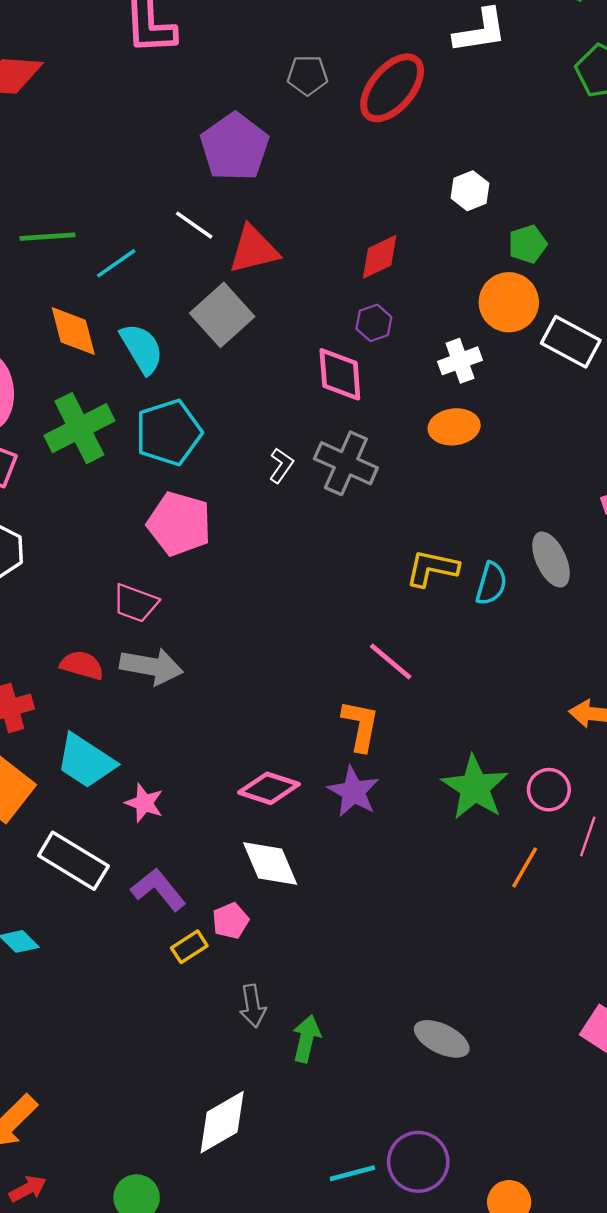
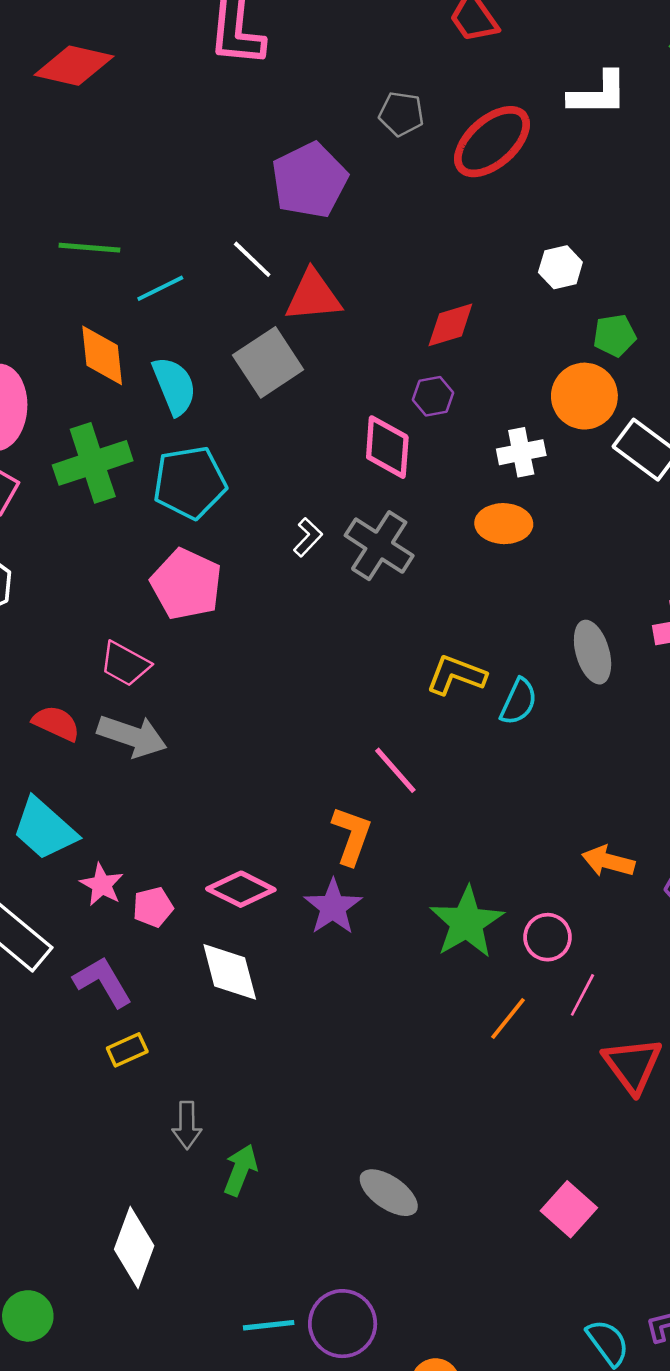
gray ellipse: (551, 559) -> (593, 652), moved
pink pentagon: (231, 921) -> (153, 907), moved
white diamond: (222, 1122) -> (134, 1247), turned -48

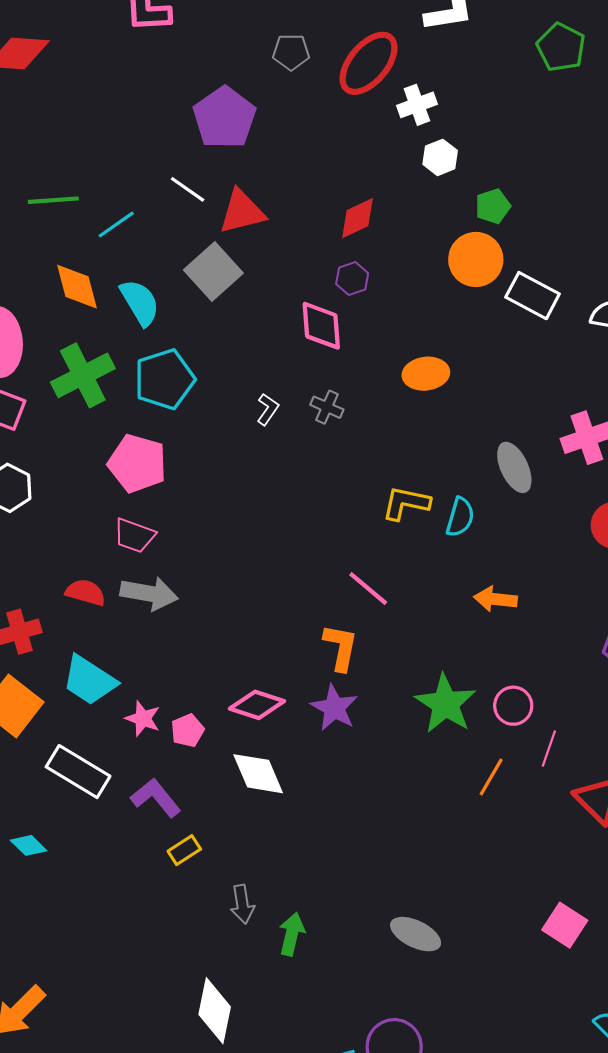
white cross: (521, 452) -> (417, 105), moved
gray cross: (379, 546) -> (327, 407), size x0.6
pink pentagon: (186, 584) -> (137, 463), moved
orange arrow: (608, 861) -> (495, 599), moved

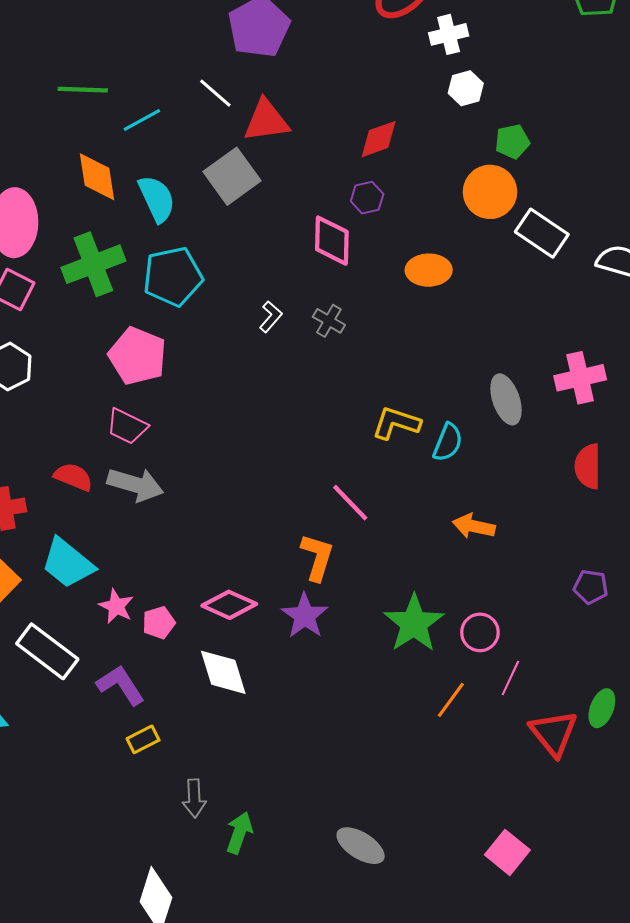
orange ellipse: (426, 374) -> (429, 270), moved

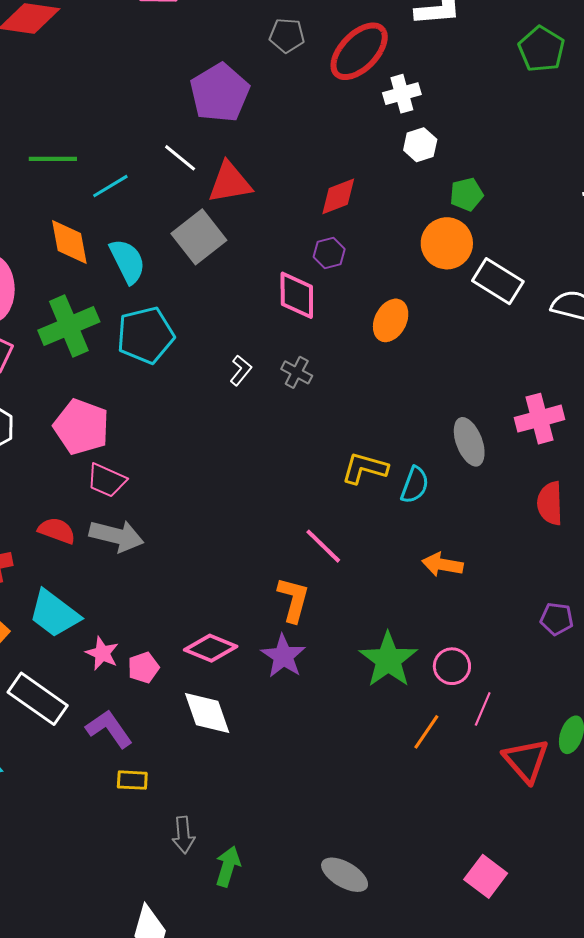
orange ellipse: (429, 270) -> (391, 320), turned -60
pink pentagon: (137, 356) -> (81, 427), moved
yellow rectangle: (143, 739) -> (132, 780), turned 32

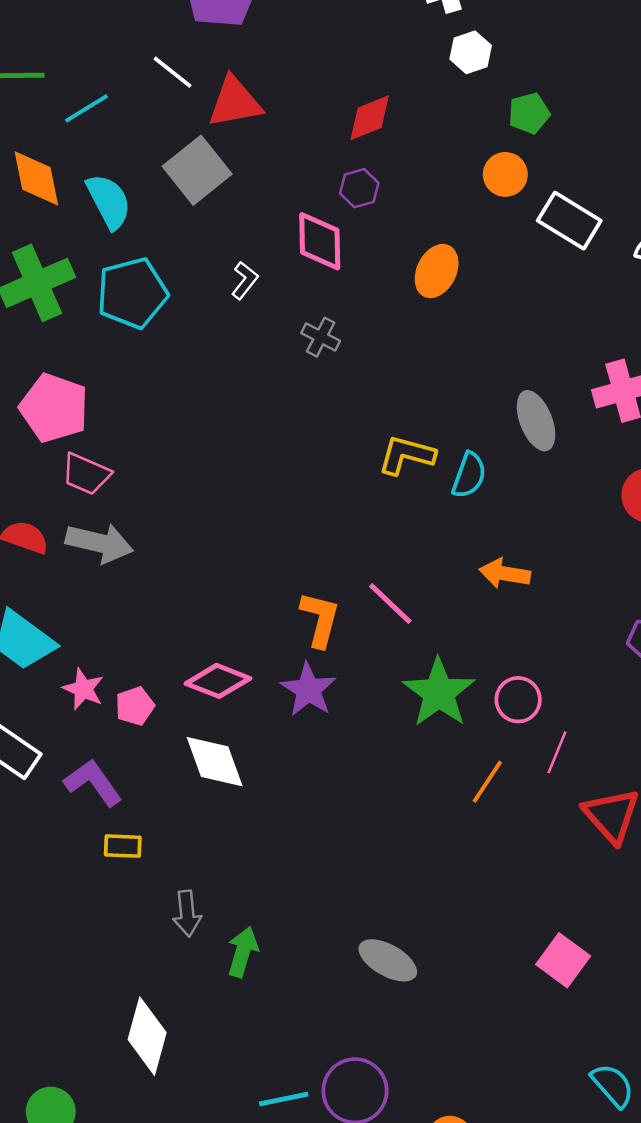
orange circle: (447, 243) -> (505, 174), size x0.7
white L-shape: (241, 370) -> (245, 280), moved
pink line: (323, 546) -> (390, 604), moved

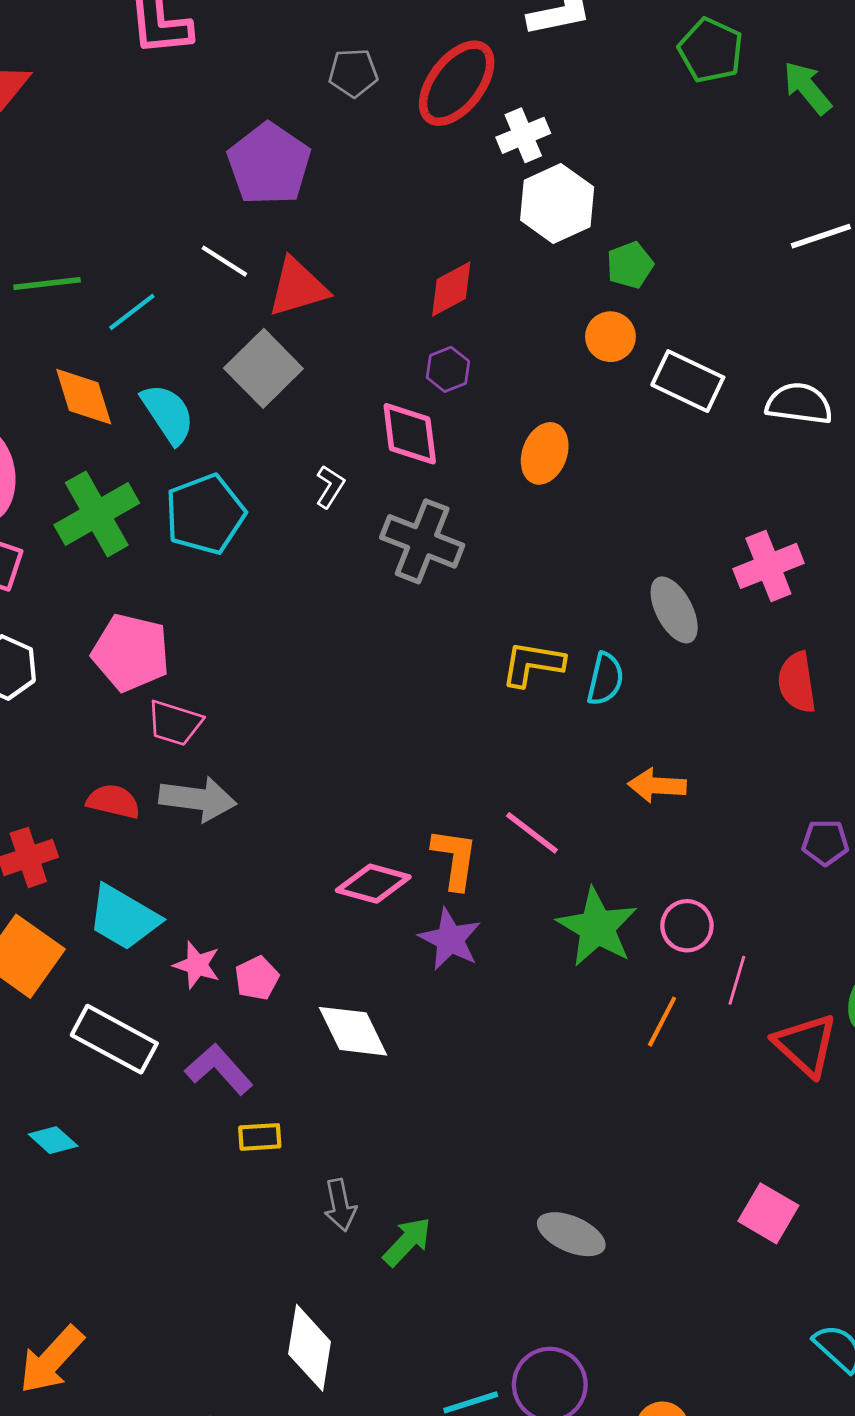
white hexagon: (471, 52) -> (557, 204), size x1.6
gray cross: (321, 337) -> (422, 541), size x1.8
pink diamond: (218, 681) -> (373, 884), moved
green arrow: (243, 952) -> (407, 1242), turned 33

